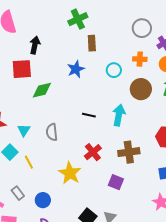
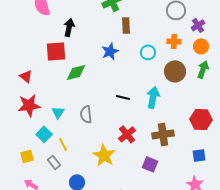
gray rectangle: (18, 193) -> (54, 162), moved

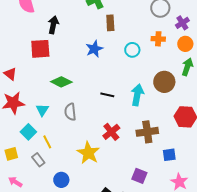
brown circle: (175, 71) -> (164, 82), moved
green diamond: (76, 72) -> (61, 82), moved, turned 40
blue square: (199, 155) -> (169, 155), moved
purple square: (150, 164) -> (139, 176), moved

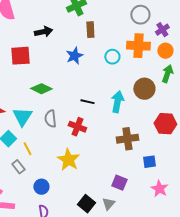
black arrow: (53, 25) -> (43, 32), moved, turned 66
orange cross: (158, 39) -> (138, 46), size x1.6
cyan triangle: (42, 110) -> (22, 117), size x1.5
red cross: (111, 132) -> (77, 127), moved, turned -30

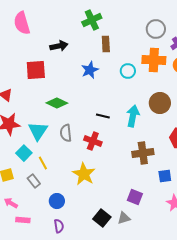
gray triangle: (108, 204) -> (124, 218), turned 32

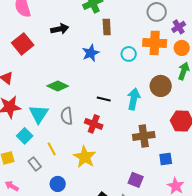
red square: (36, 70) -> (23, 44), moved, turned -35
yellow line: (43, 163) -> (52, 149), moved

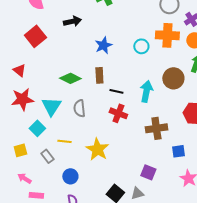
brown rectangle: (107, 27) -> (99, 75), moved
red cross: (94, 124) -> (118, 113), moved
yellow line: (52, 149) -> (64, 141), turned -56

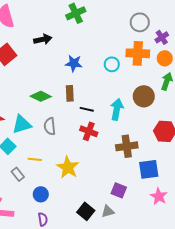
blue star: (103, 45) -> (74, 63), turned 30
cyan triangle: (51, 106) -> (22, 124), turned 40
blue square: (178, 151) -> (149, 169), size x1.5

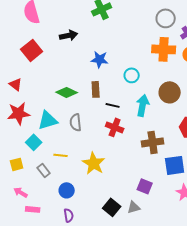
cyan circle: (112, 64) -> (132, 75), moved

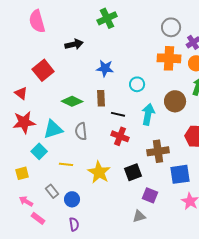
red square: (32, 50) -> (43, 70), moved
gray rectangle: (44, 170) -> (52, 191), moved
black square: (112, 207) -> (133, 172), moved, turned 30
pink rectangle: (33, 209) -> (38, 218), turned 32

